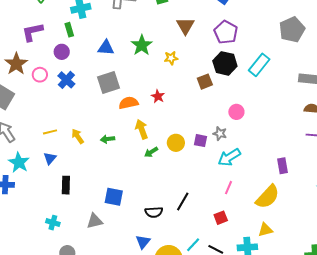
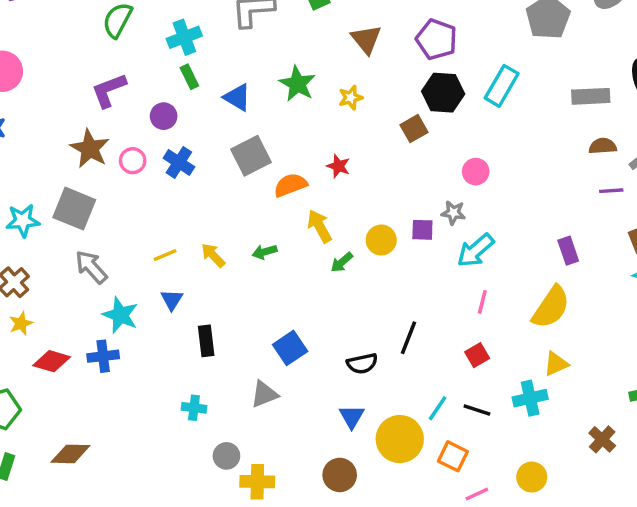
green rectangle: (69, 30) -> (189, 77), moved
blue triangle: (106, 48) -> (237, 97), turned 36
blue square: (114, 197) -> (290, 348), turned -36

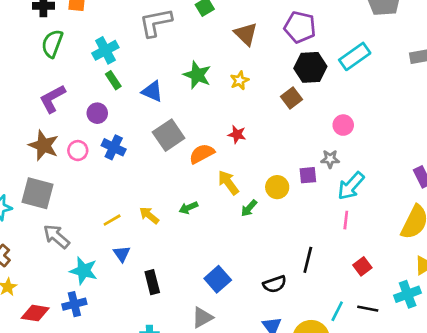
cyan rectangle: (502, 86) -> (355, 56), turned 32
pink line: (482, 302) -> (346, 220), moved

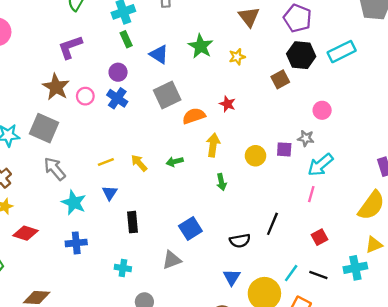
purple circle: (97, 113) -> (118, 72), moved
yellow arrow: (228, 183) -> (213, 145), turned 35
green arrow: (249, 208) -> (221, 182), moved, turned -63
blue cross: (74, 304) -> (76, 243), moved

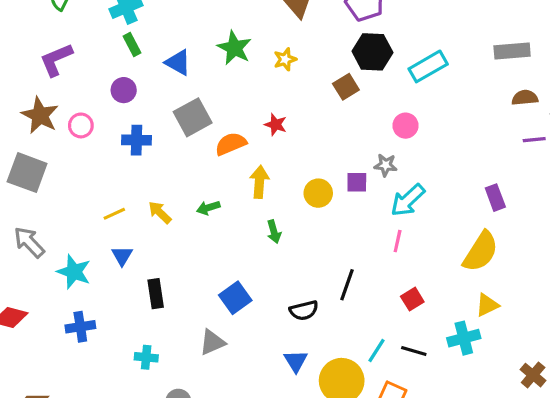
cyan rectangle: (342, 52) -> (428, 66), moved
blue cross: (117, 98) -> (136, 140), moved, turned -30
gray arrow: (55, 169) -> (29, 242), moved

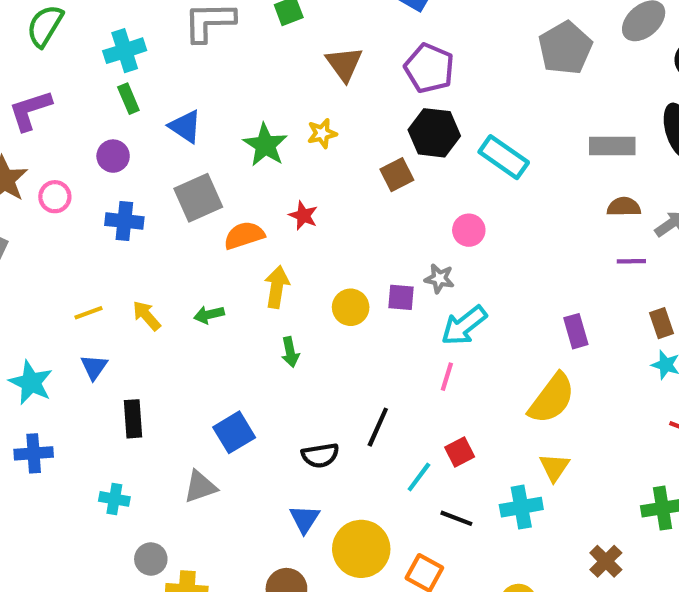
green star: (234, 48) -> (265, 145), moved
cyan rectangle: (428, 66) -> (504, 157), turned 60
yellow triangle: (487, 305) -> (554, 467), turned -35
cyan line: (376, 350) -> (419, 477), moved

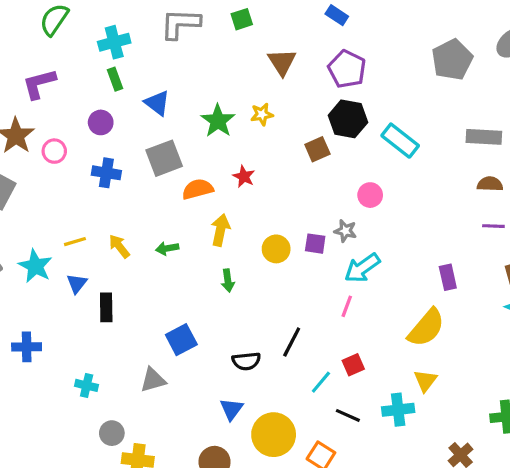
cyan star: (31, 383) -> (35, 266), moved
black rectangle: (133, 419) -> (106, 307), moved

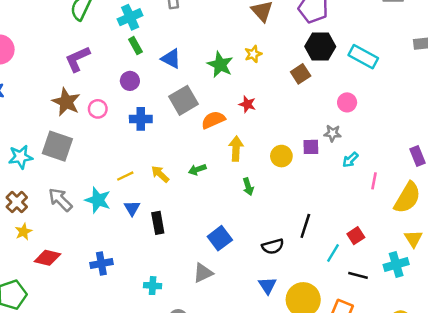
cyan arrow: (362, 268) -> (350, 160), size x0.6
pink line: (347, 306) -> (374, 181), moved

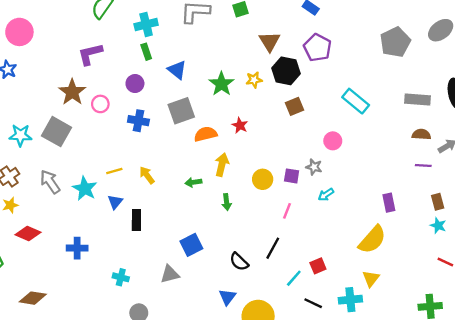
black hexagon: (320, 47) -> (286, 71), moved
green arrow: (197, 169) -> (193, 182), moved
pink line: (374, 181) -> (287, 211), moved
black semicircle: (273, 246) -> (239, 262), turned 48

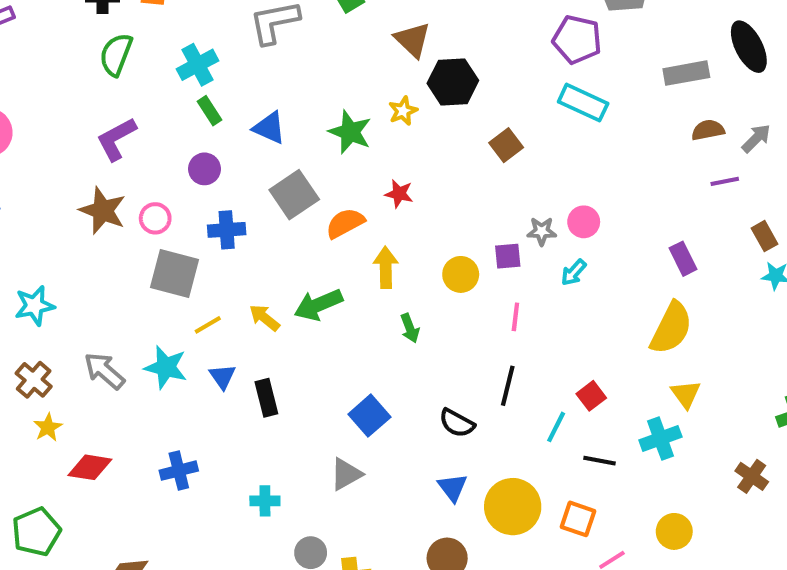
purple pentagon: (317, 48) -> (577, 40), moved
brown square: (294, 106) -> (506, 145), moved
gray square: (56, 132) -> (175, 274), moved
pink circle: (333, 141) -> (584, 222), moved
green arrow: (193, 182) -> (318, 305), moved, size x1.6

